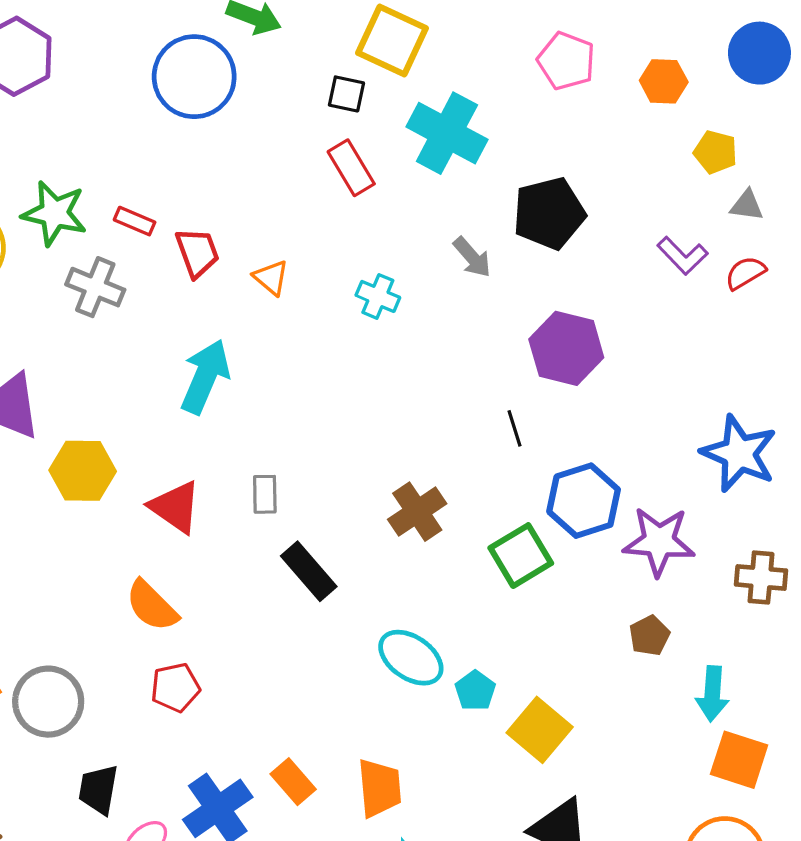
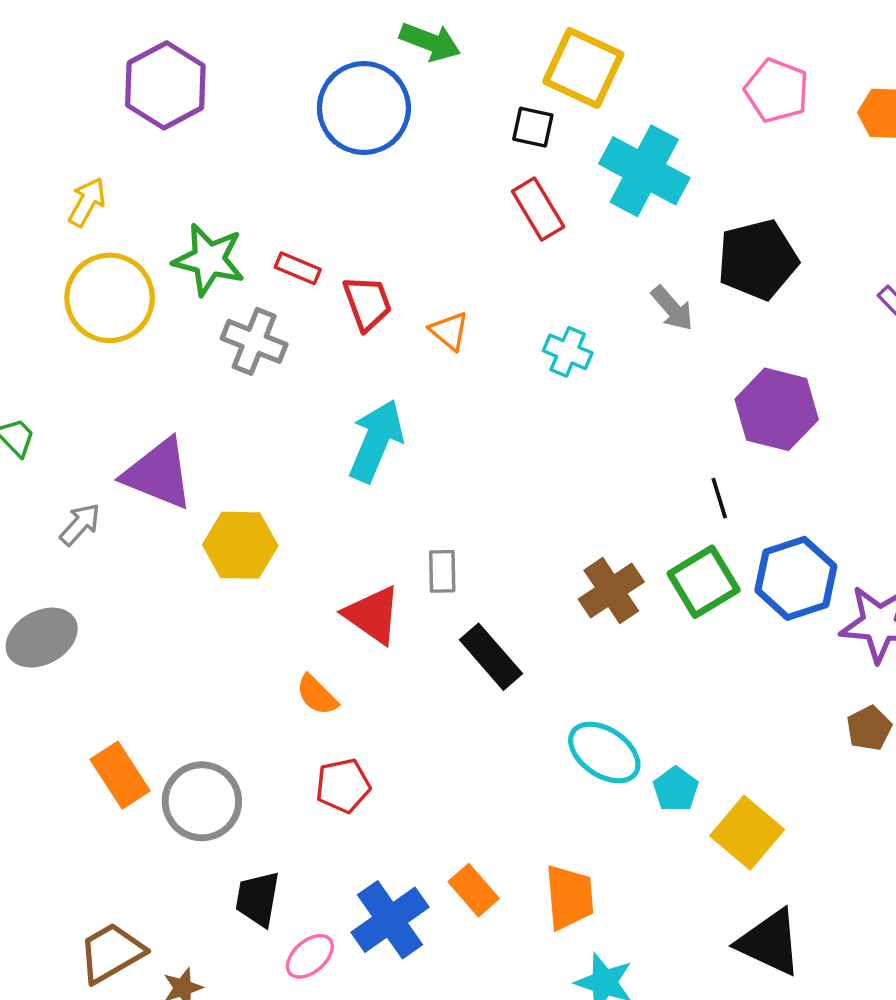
red triangle: (175, 507) -> (373, 615), moved
green square: (521, 556) -> (704, 582), moved
orange semicircle: (152, 606) -> (317, 695), size x0.7

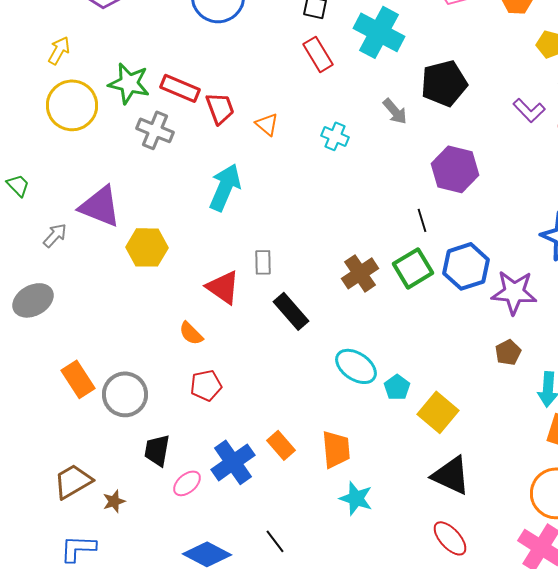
red rectangle: (298, 268) -> (180, 88), size x1.5

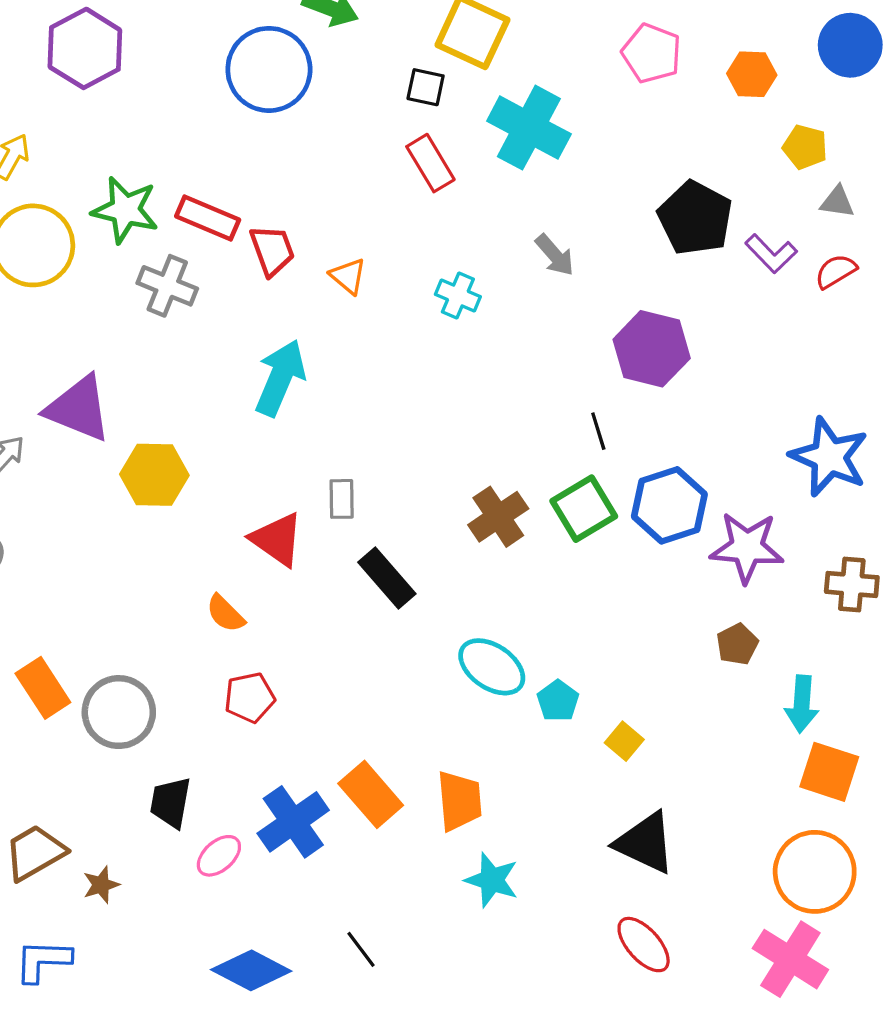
black pentagon: (444, 83) -> (695, 218), moved, turned -30
yellow square: (438, 412) -> (624, 741), size x0.6
orange rectangle: (281, 445) -> (371, 794), size x1.4

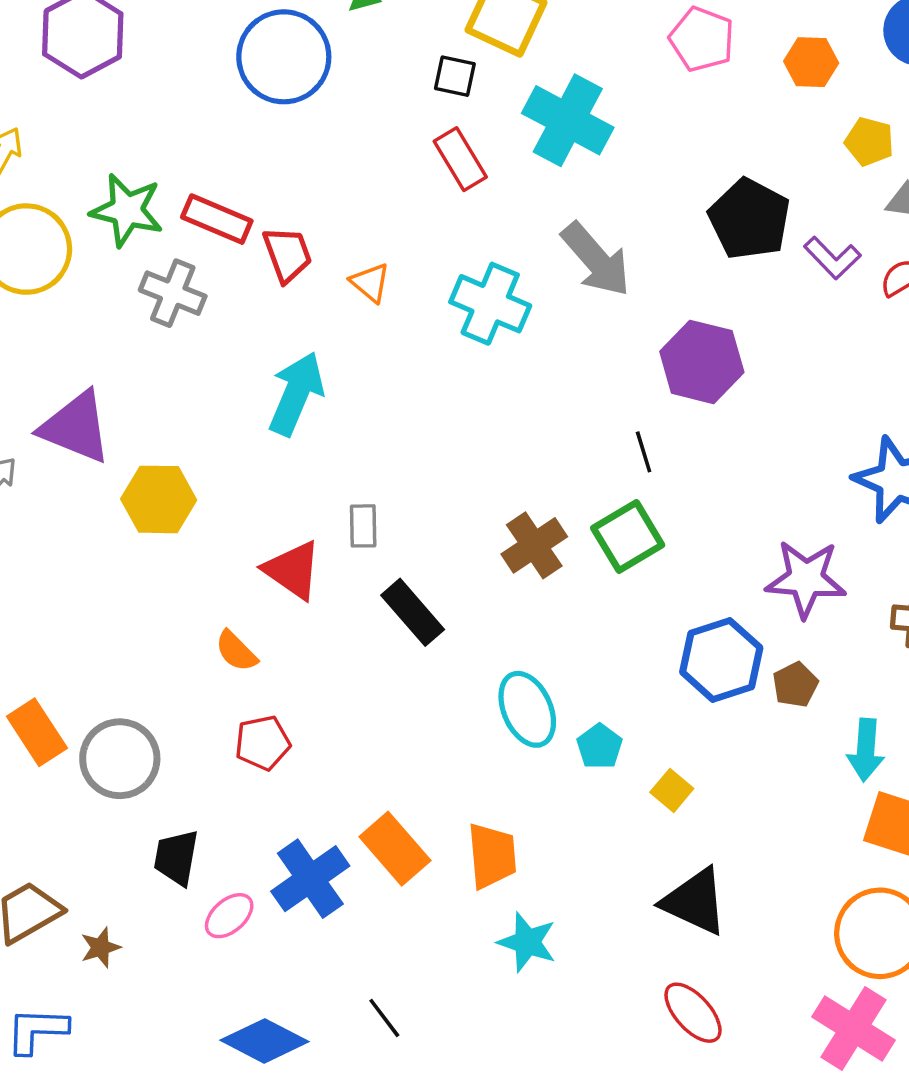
gray arrow: (555, 255) -> (596, 260), size x1.6
cyan cross: (458, 295) -> (490, 304), size x1.6
blue hexagon: (669, 505) -> (721, 660), moved
cyan ellipse: (492, 667) -> (527, 709), turned 32

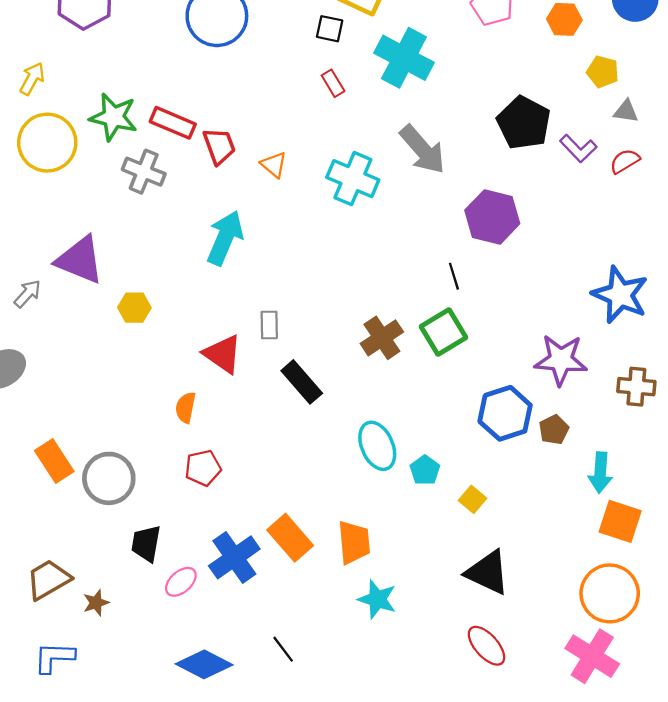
red rectangle: (460, 159) -> (333, 83), size x0.7
yellow hexagon: (159, 499) -> (134, 308), size x0.7
orange semicircle: (236, 651) -> (186, 408), turned 56

